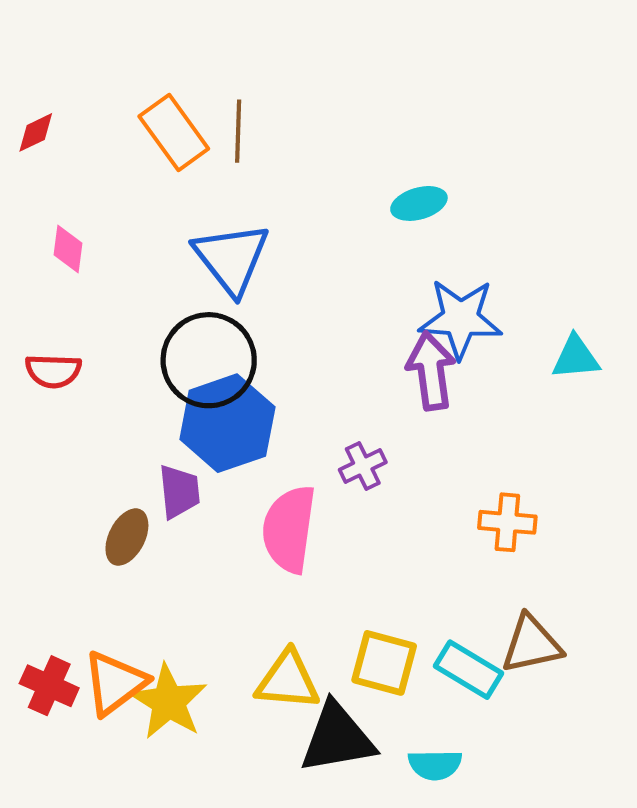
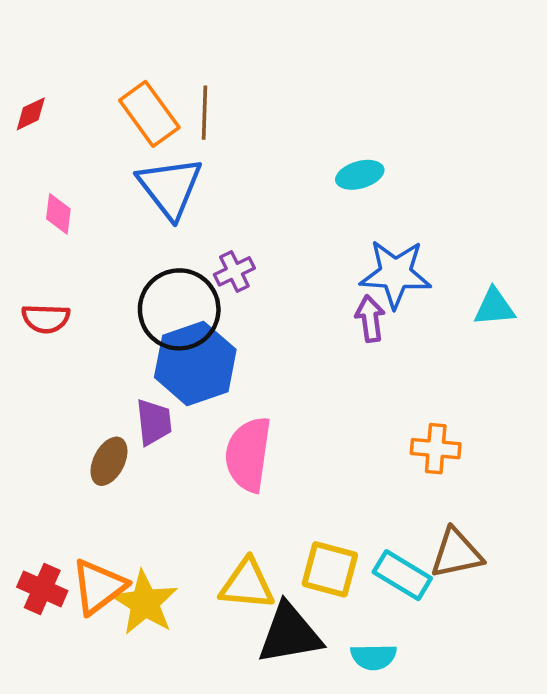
blue triangle: (231, 258) -> (170, 187), moved
purple arrow: (431, 371) -> (370, 319), size x0.7
purple cross: (363, 466) -> (234, 271), moved

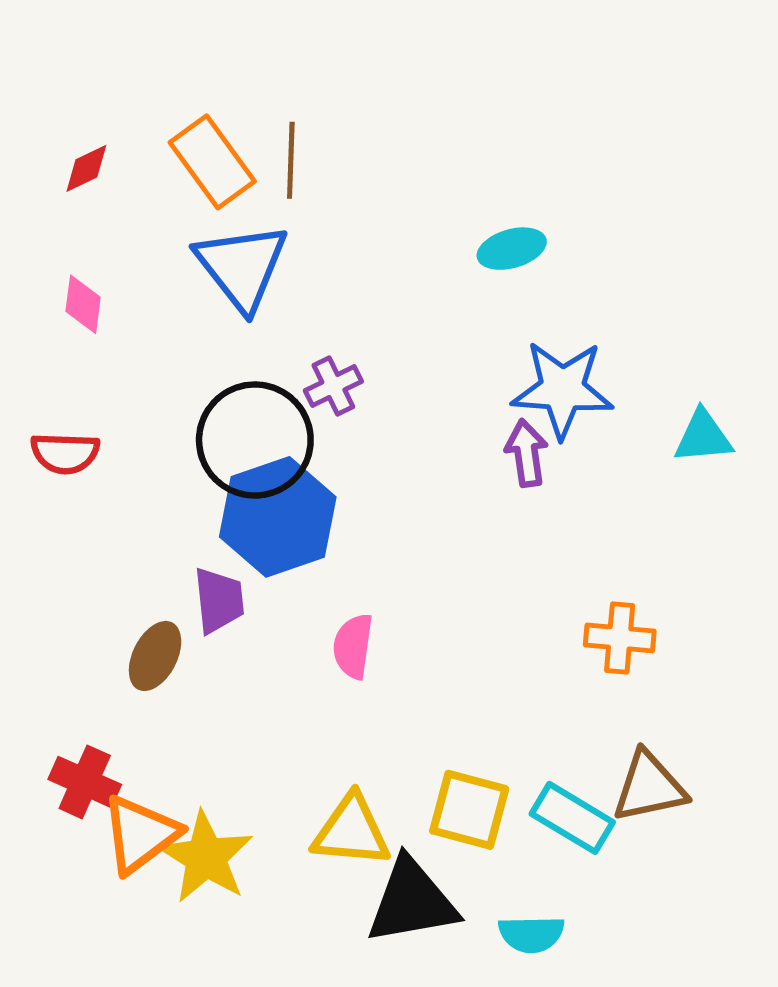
red diamond: (31, 114) -> (86, 168), moved
pink semicircle: (248, 454) -> (353, 646), size x0.6
red cross: (42, 589) -> (85, 782), moved

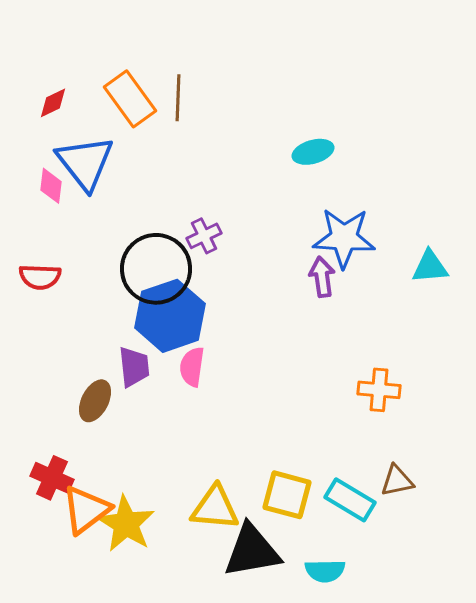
blue triangle: (242, 267) -> (85, 163), moved
pink semicircle: (353, 646) -> (192, 367), moved
brown triangle: (649, 787) -> (397, 481), size x0.7

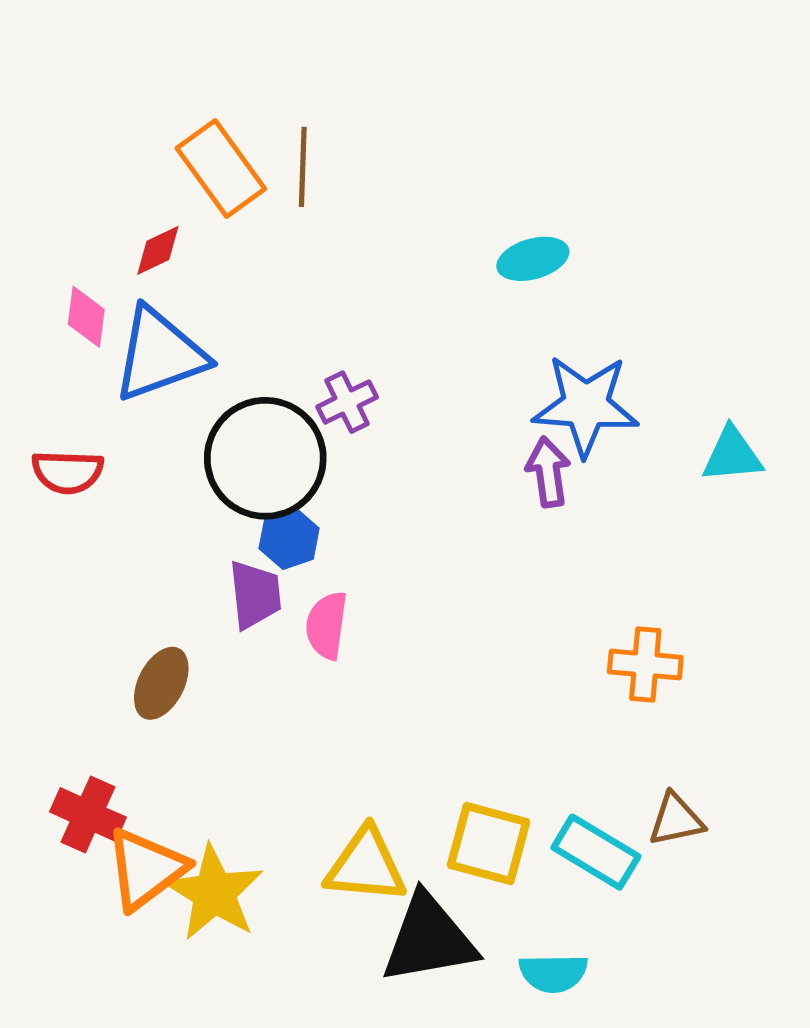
red diamond: (53, 103) -> (158, 250), moved
blue triangle: (85, 163) -> (160, 354), moved, turned 48
blue hexagon: (170, 316) -> (289, 538), size x0.5
purple trapezoid: (134, 367) -> (255, 595), moved

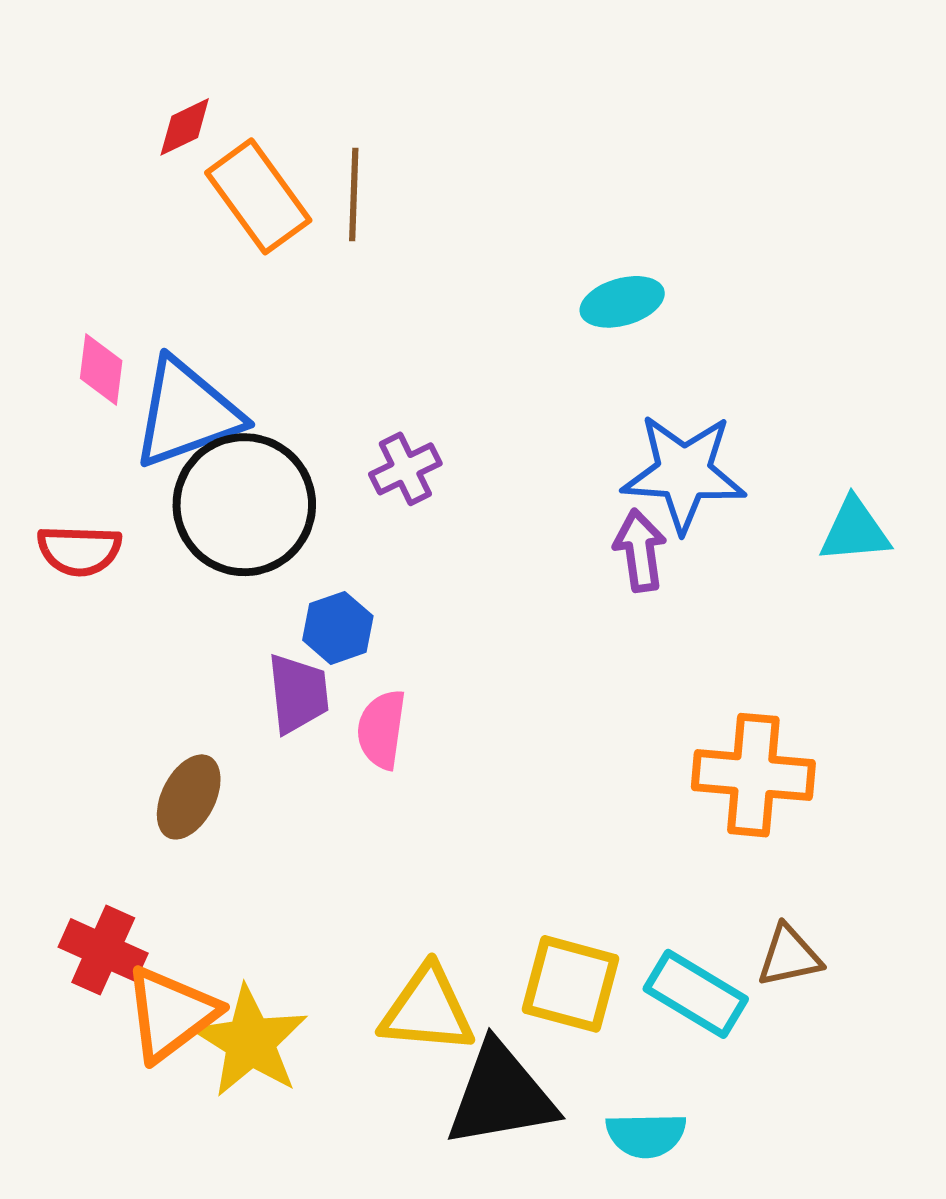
red diamond: (158, 250) -> (185, 127), moved
black circle: (265, 458) -> (244, 505), moved
orange cross: (645, 665) -> (753, 775), size x1.4

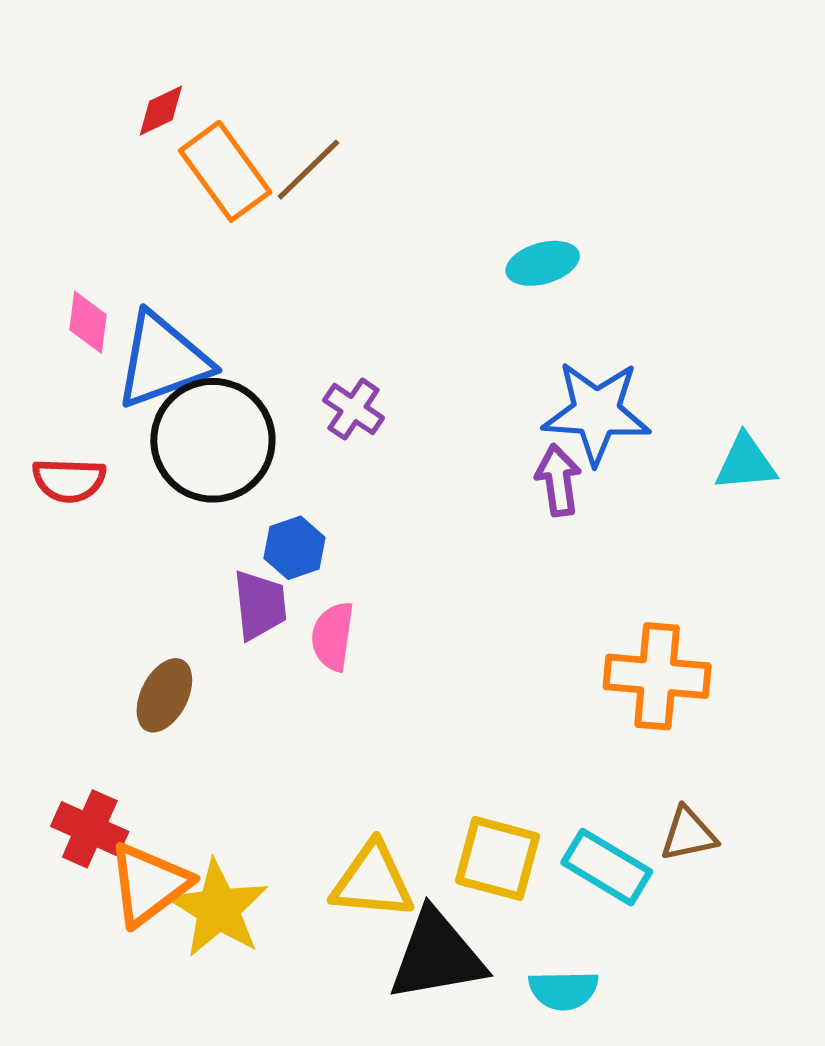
brown line: (354, 194) -> (308, 170), turned 44
purple cross: (405, 469) -> (354, 409), turned -30

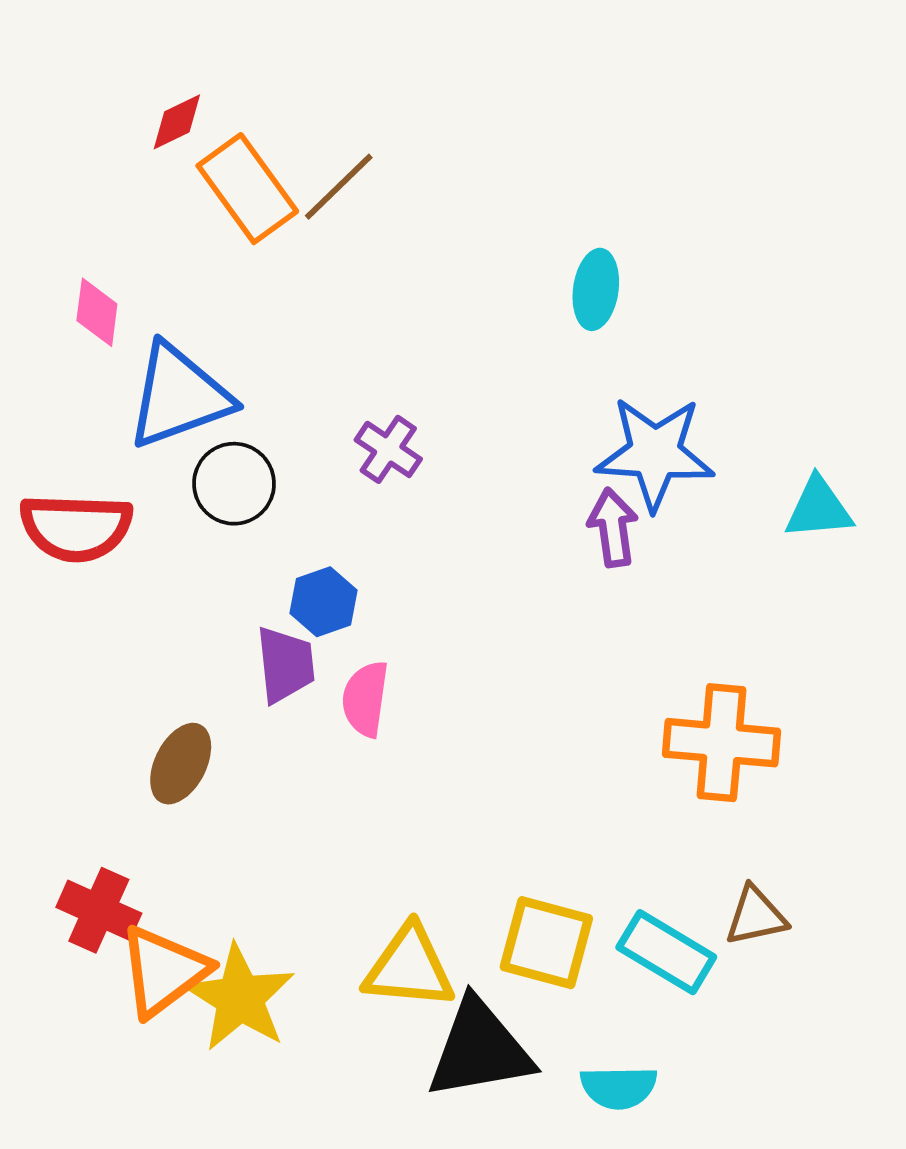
cyan ellipse: (543, 263) -> (596, 289), turned -66
pink diamond: (88, 322) -> (97, 312), moved
black circle: (213, 440) -> (234, 484), size x0.6
red semicircle: (69, 480) -> (76, 527), size x1.4

